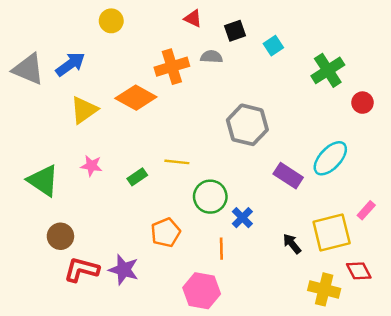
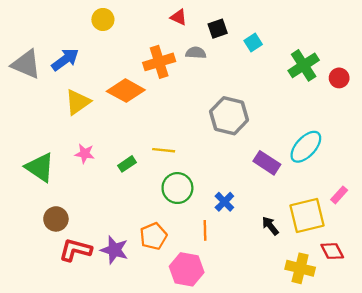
red circle: (362, 103) -> (339, 78), moved
green circle: (210, 197) -> (177, 188), moved
orange pentagon: (166, 233) -> (153, 236), moved

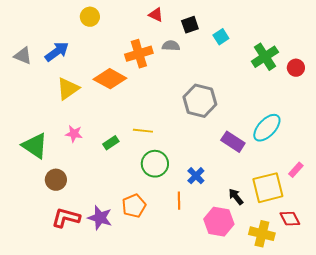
gray triangle: (26, 64) -> (23, 56), size x0.7
brown circle: (56, 219) -> (56, 180), moved
pink hexagon: (187, 269) -> (219, 222), moved

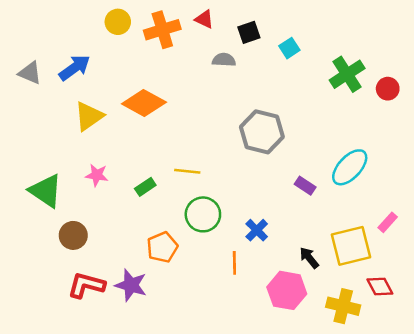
orange cross: (139, 54) -> (162, 30), moved
purple rectangle: (233, 142) -> (305, 186), size x0.7
orange pentagon: (134, 206) -> (162, 247), moved

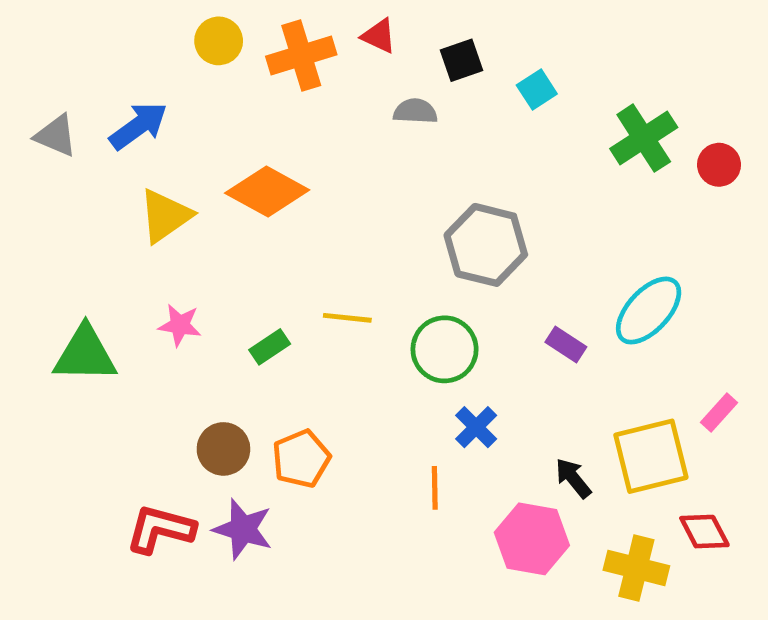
green triangle: (46, 191) -> (85, 354), turned -33
green circle: (203, 214) -> (445, 349), moved
brown circle: (73, 235) -> (223, 449), moved

